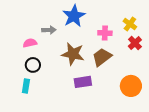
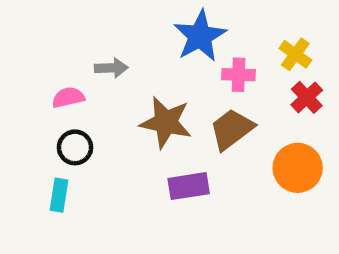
blue star: (74, 16) -> (200, 36), moved
orange circle: (131, 86) -> (298, 168), moved

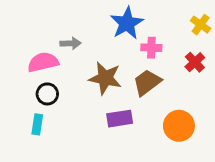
yellow cross: (295, 54) -> (201, 25), moved
pink semicircle: (68, 97) -> (43, 62), size x1.5
orange circle: (298, 168) -> (179, 126), moved

